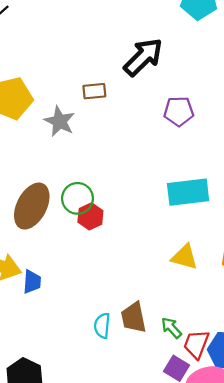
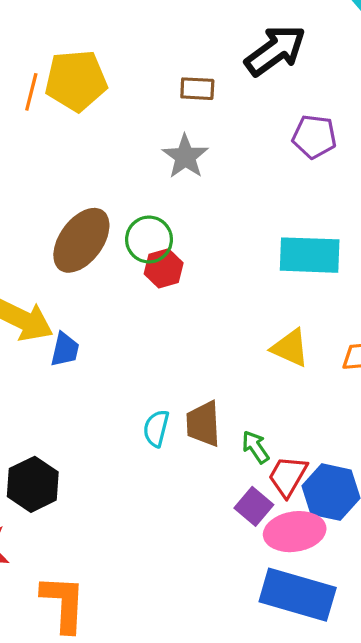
gray star: (60, 121) -> (185, 157), moved

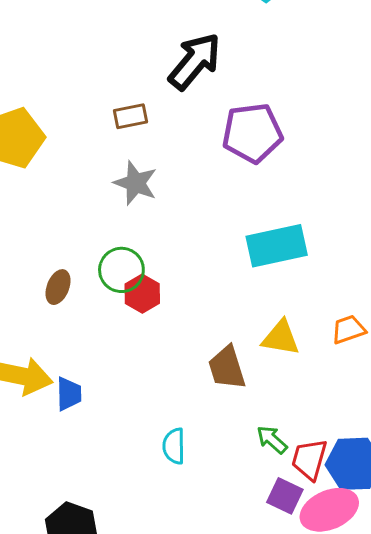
purple pentagon: (314, 137) -> (252, 133), size x1.4
brown ellipse: (81, 240) -> (58, 287), size x0.5
brown trapezoid: (203, 424) -> (227, 368), moved

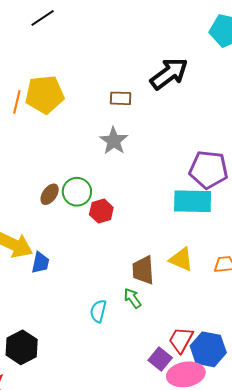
purple pentagon: (252, 133) -> (208, 170), moved
green circle: (121, 270) -> (77, 192), moved
green arrow: (272, 440) -> (133, 298), moved

